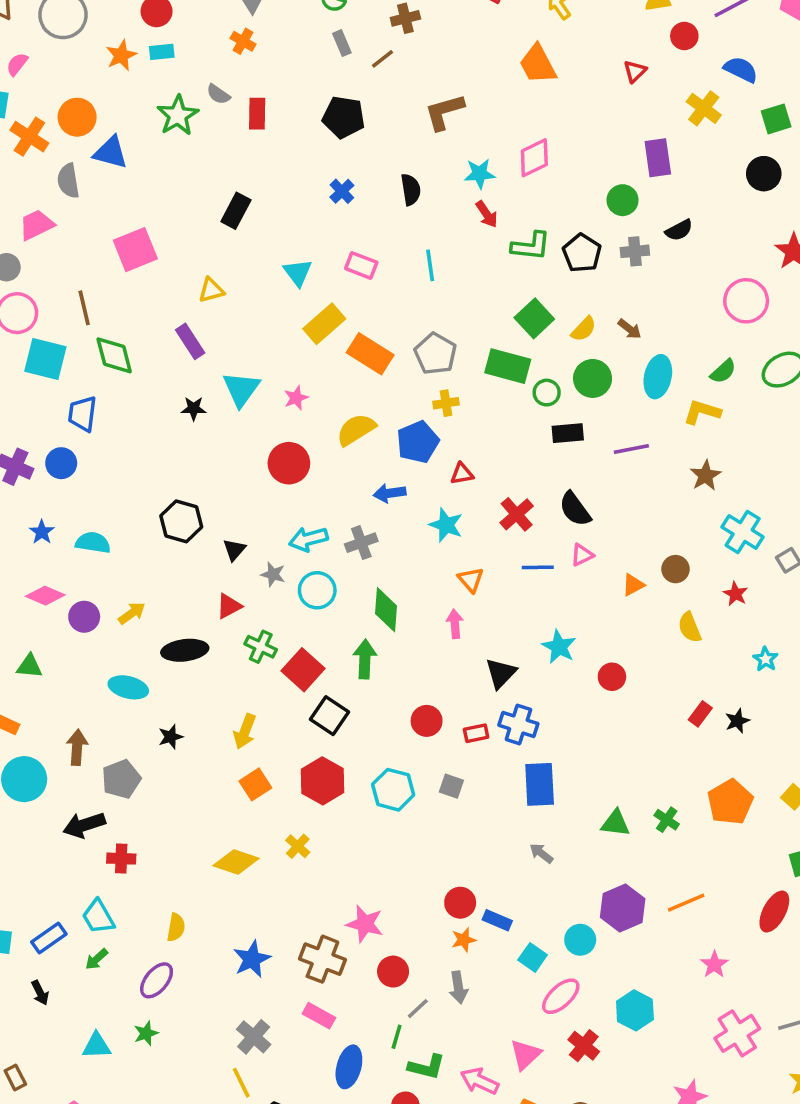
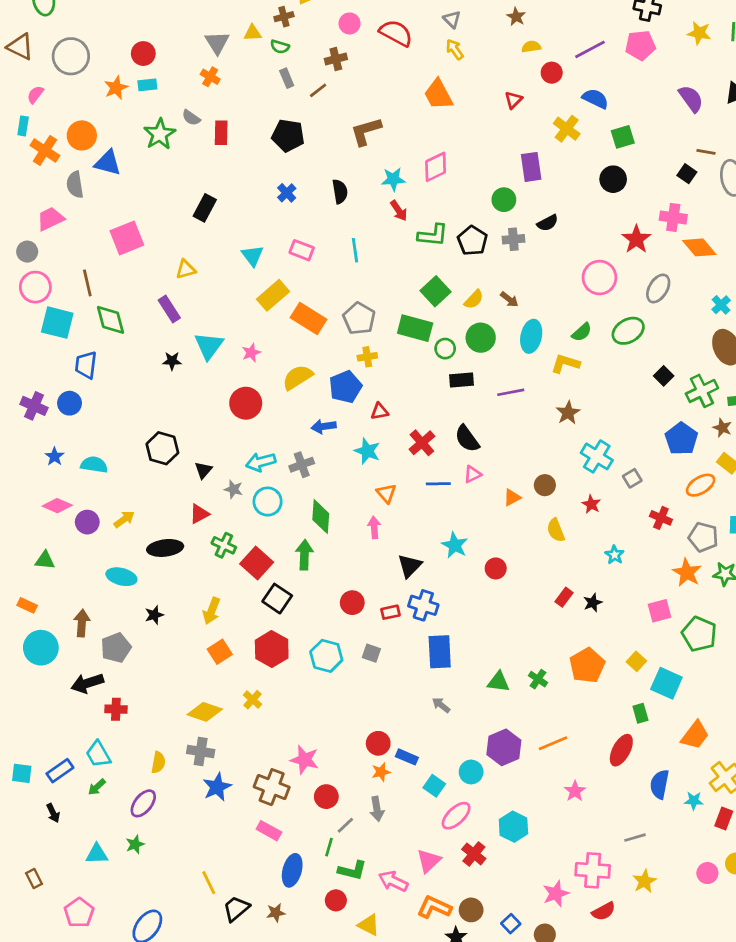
pink cross: (737, 1033) -> (593, 870), moved, turned 36
gray cross: (254, 1037) -> (201, 752), moved, turned -32

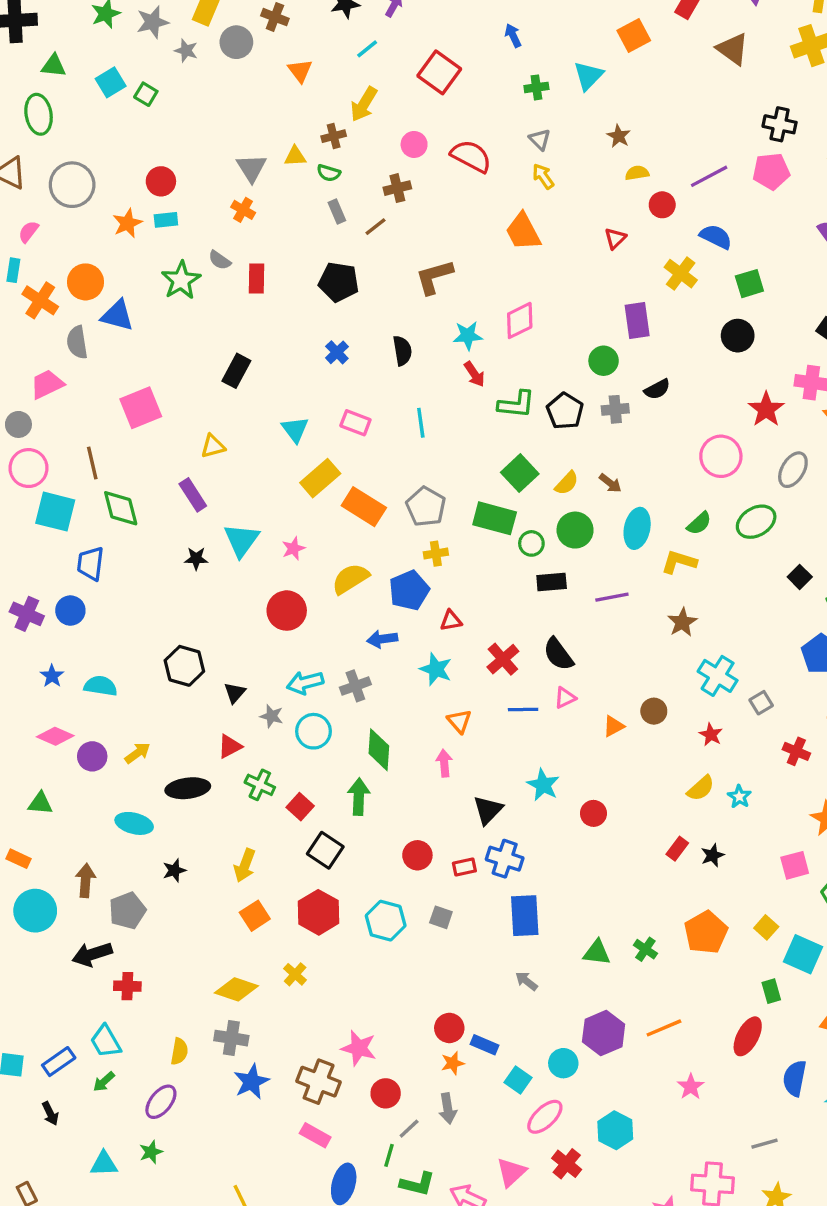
yellow semicircle: (556, 530) -> (701, 788), moved, turned -110
red square: (257, 563) -> (300, 807), size x0.7

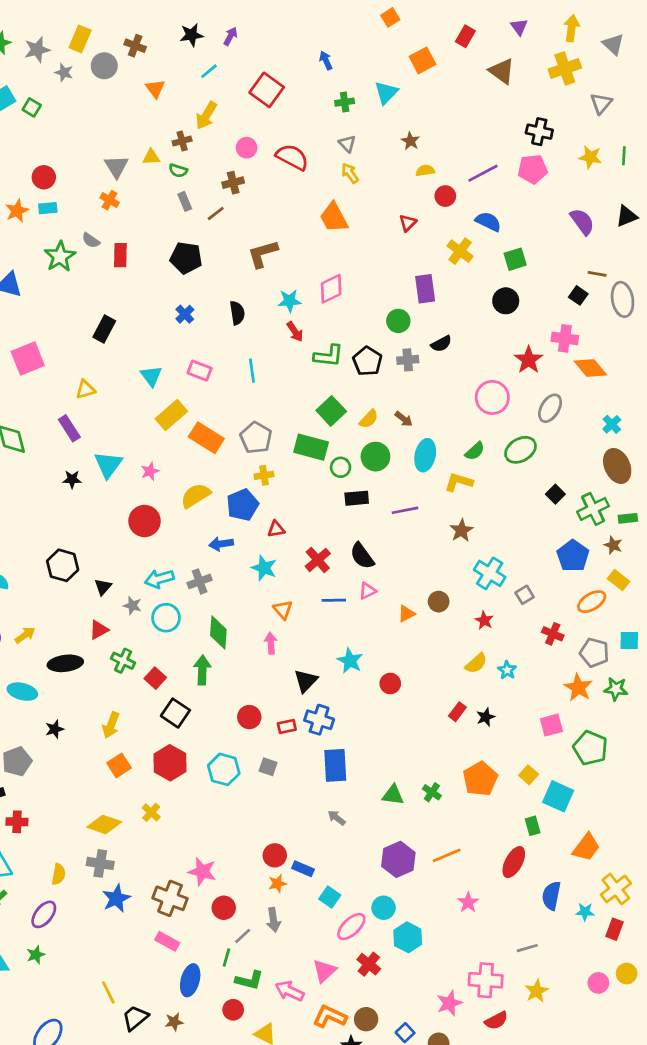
cyan circle: (563, 1063) -> (384, 908), moved

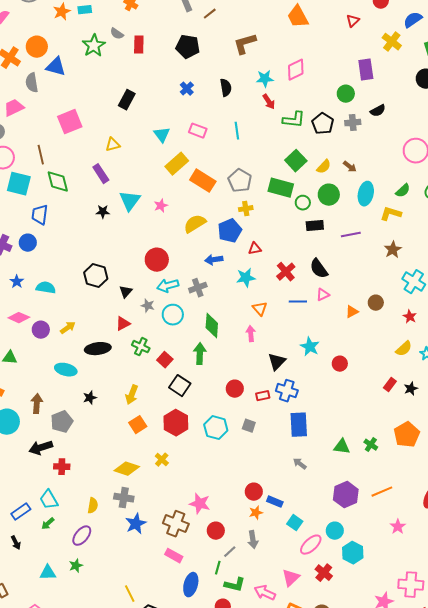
blue semicircle: (488, 222) -> (413, 20), turned -60
red circle: (145, 521) -> (157, 260), moved
cyan star: (264, 568) -> (246, 278), turned -30

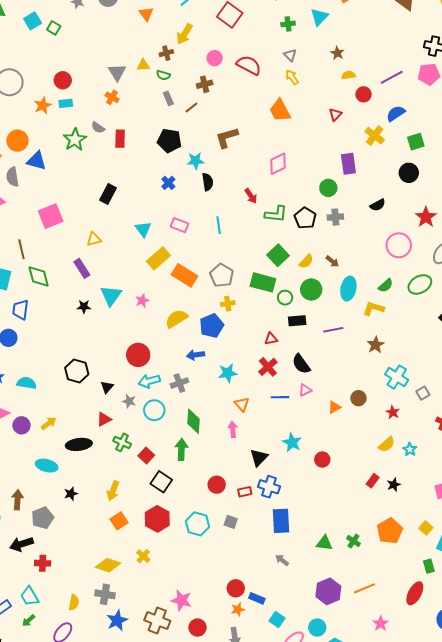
cyan star: (265, 79) -> (196, 161), moved
black semicircle: (378, 111) -> (378, 205), moved
red triangle: (255, 249) -> (271, 339), moved

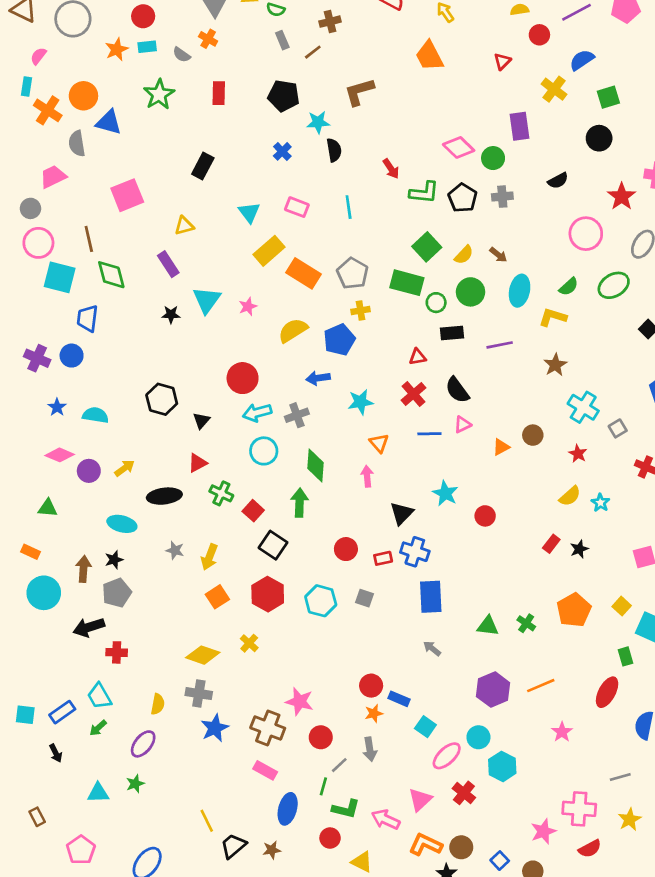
gray semicircle: (98, 128) -> (182, 55), moved
pink diamond: (278, 164) -> (459, 147), moved, turned 70
gray star: (129, 401) -> (175, 550), moved
black star: (71, 494) -> (114, 560), moved

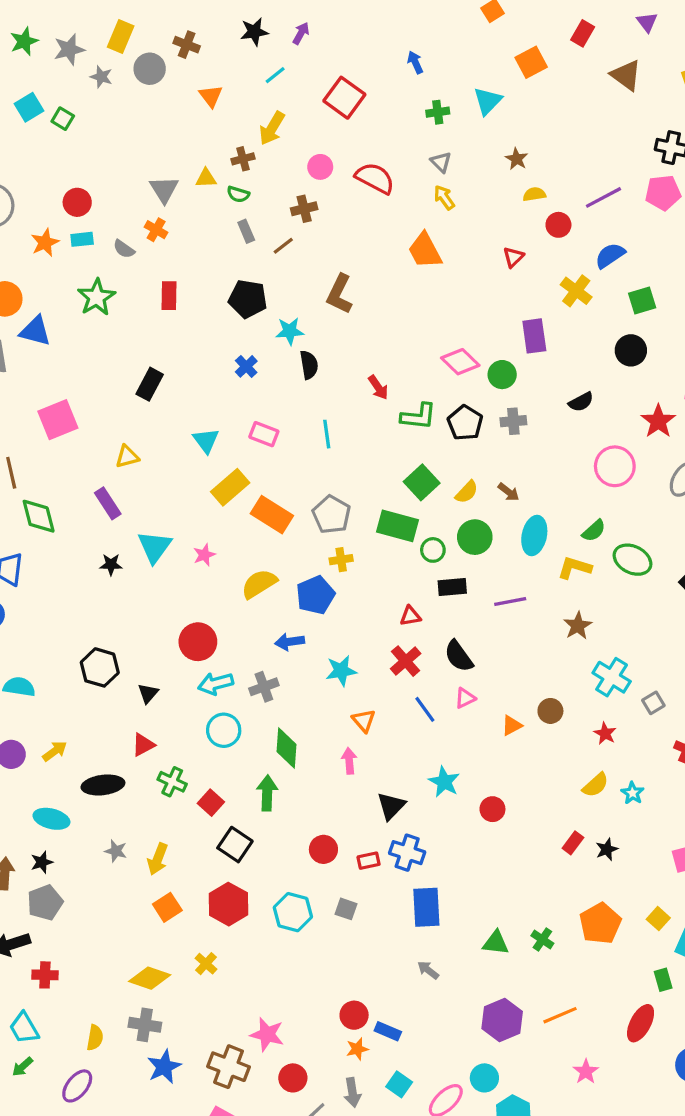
brown L-shape: (359, 92) -> (340, 294), turned -48
green ellipse: (614, 285) -> (633, 560), moved, turned 56
blue line: (429, 434) -> (425, 709), turned 55
cyan square: (425, 727) -> (399, 1084), moved

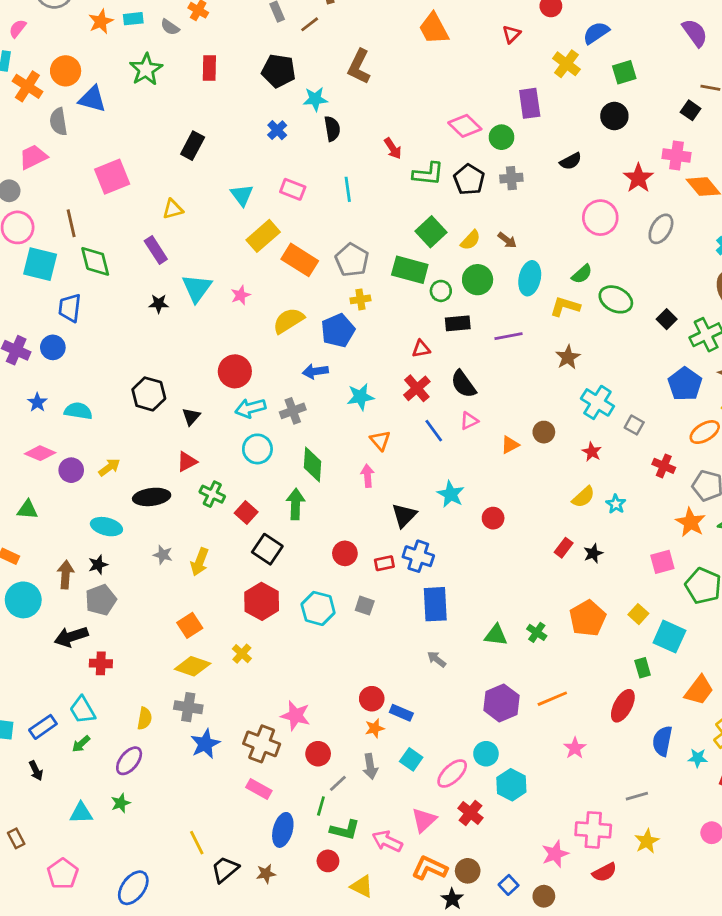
gray square: (653, 703) -> (634, 425), turned -30
orange square: (167, 907) -> (190, 625), moved

